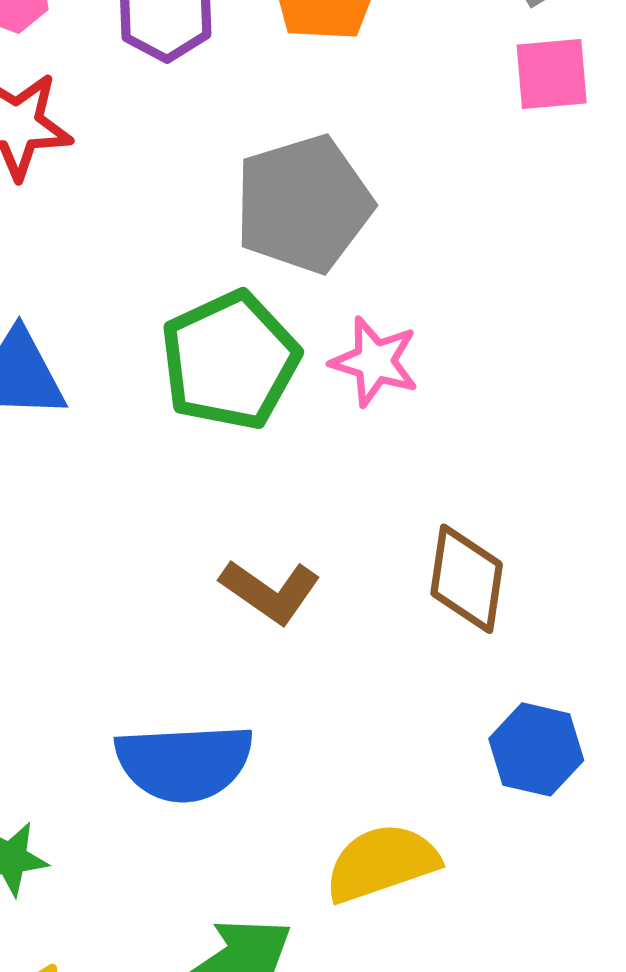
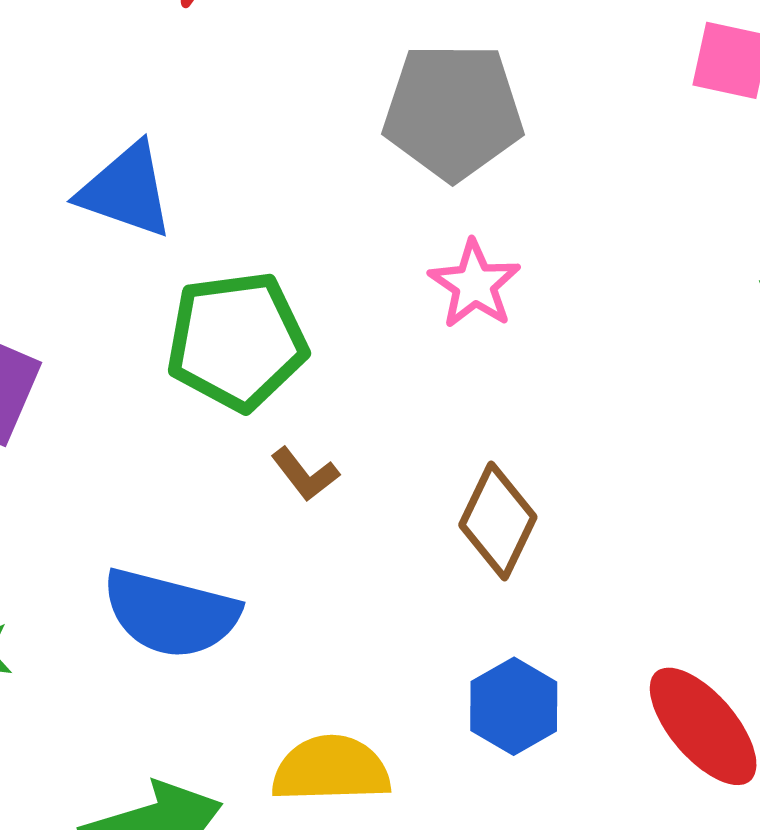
green pentagon: (230, 360) -> (237, 341), moved
brown L-shape: (270, 591) -> (305, 474), size x0.7

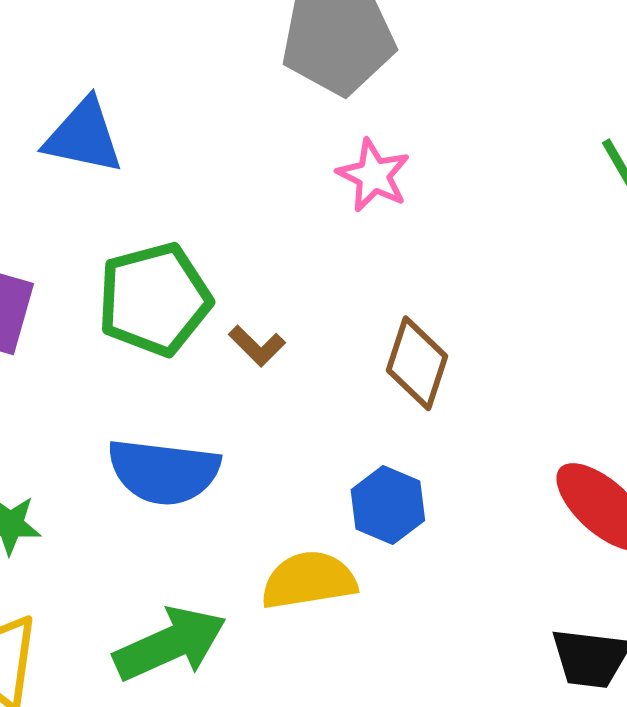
green pentagon: (237, 341) -> (154, 299), moved
blue hexagon: (514, 706) -> (388, 505), moved

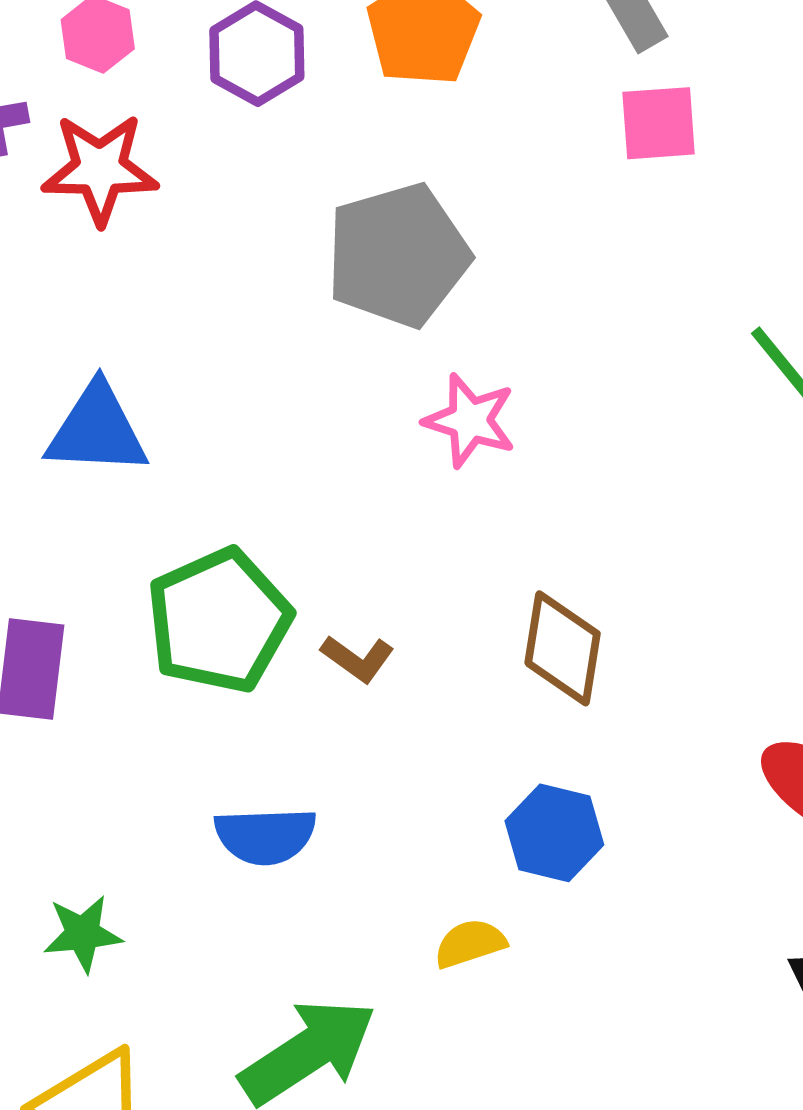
blue semicircle: (164, 472) -> (265, 836), size x0.7
yellow semicircle: (309, 580) -> (470, 943), size x0.6

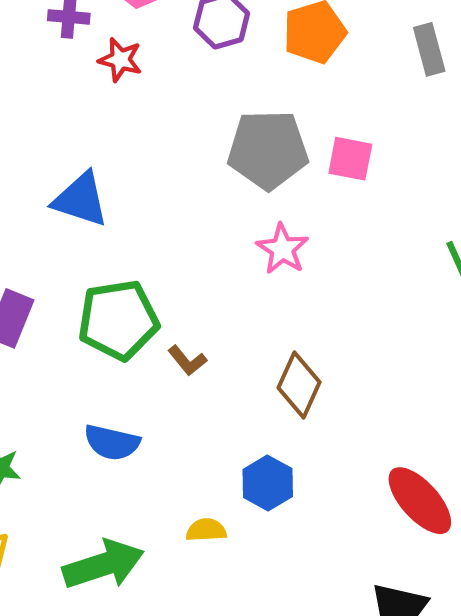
pink square: (659, 123) -> (350, 159), moved
red star: (100, 169) -> (120, 60), size x0.7

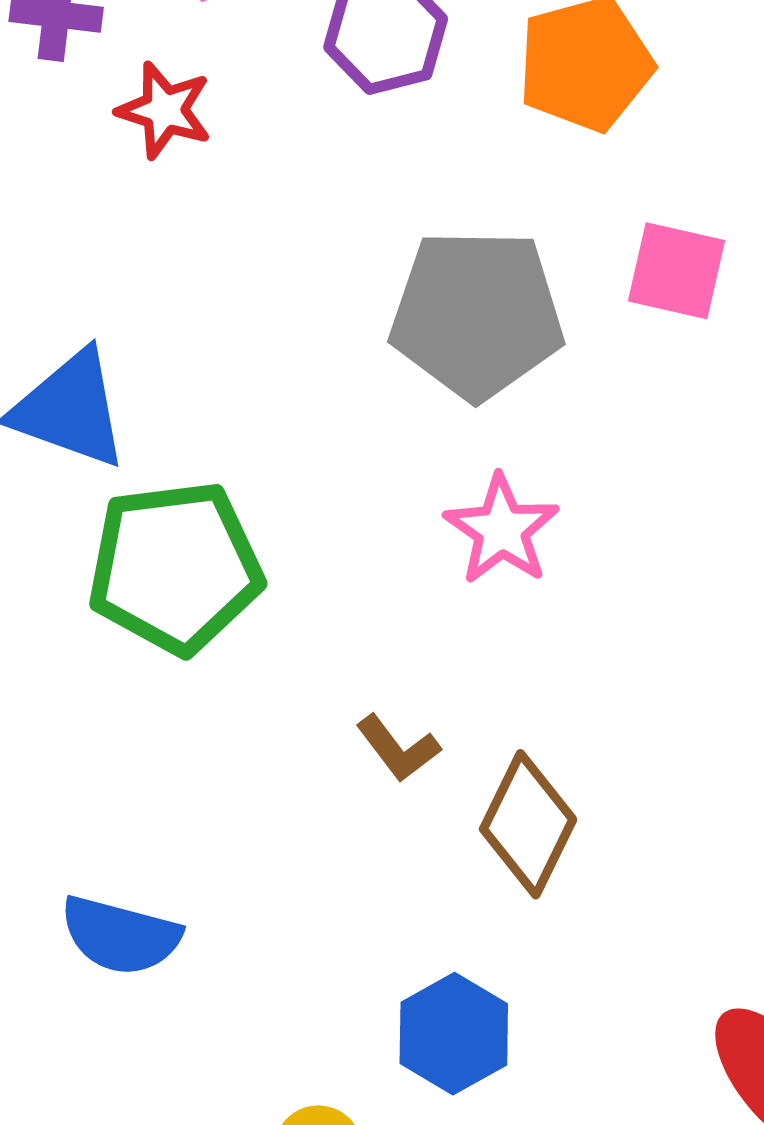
pink square: (350, 159) -> (676, 271), moved
green pentagon: (118, 320) -> (175, 567), moved
brown L-shape: (187, 361) -> (398, 748), moved

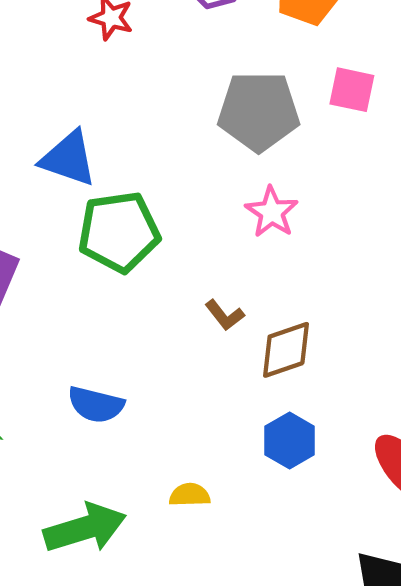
brown diamond: (528, 824) -> (286, 350), turned 46
blue hexagon: (454, 1034) -> (290, 441), moved

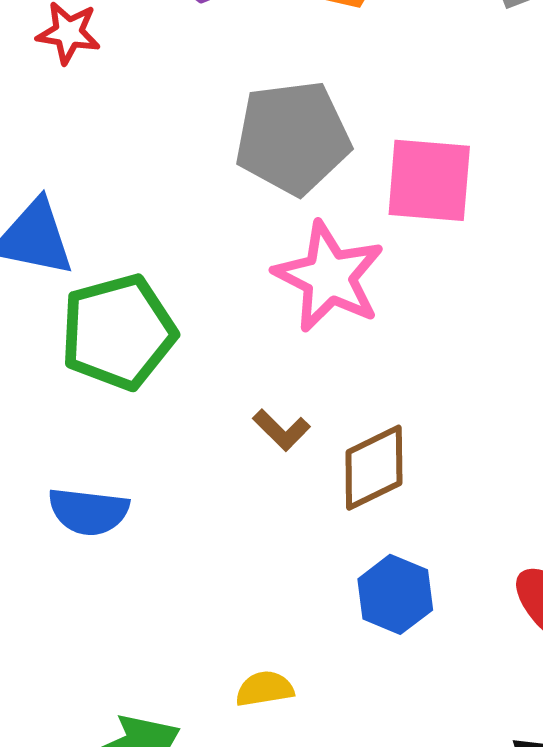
pink square: (352, 90) -> (429, 180), moved, size x1.4
pink star: (272, 212) -> (329, 277), size x1.5
blue semicircle: (96, 405) -> (88, 511), moved

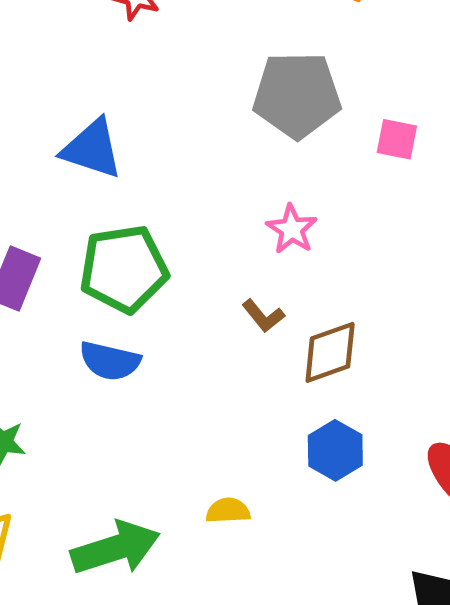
pink square: (429, 180) -> (397, 139), size x0.6
pink star: (329, 277) -> (292, 229), moved, size x0.6
green pentagon: (118, 332) -> (124, 269), moved

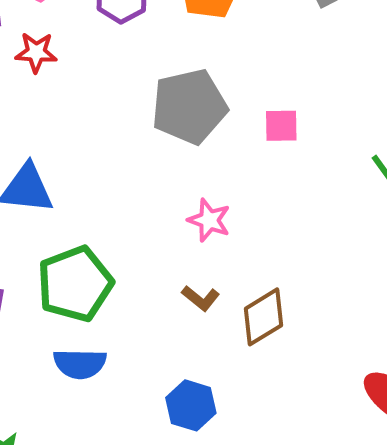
blue hexagon: (335, 450) -> (191, 405), moved

